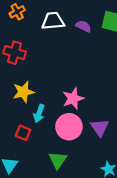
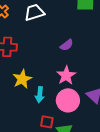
purple semicircle: (83, 26) -> (67, 45), moved, turned 128
red square: (23, 133) -> (47, 122), moved

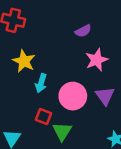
pink star: (66, 75) -> (97, 60), moved
yellow star: (22, 79) -> (24, 61), turned -30

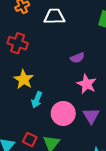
pink star: (97, 60) -> (87, 84), turned -30
red square: (44, 117) -> (30, 140), moved

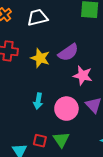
purple semicircle: (77, 58) -> (68, 52), size x1.5
yellow star: (24, 79) -> (40, 58), moved

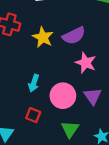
green triangle: (61, 140) -> (70, 129), moved
red square: (40, 141) -> (33, 115), moved

